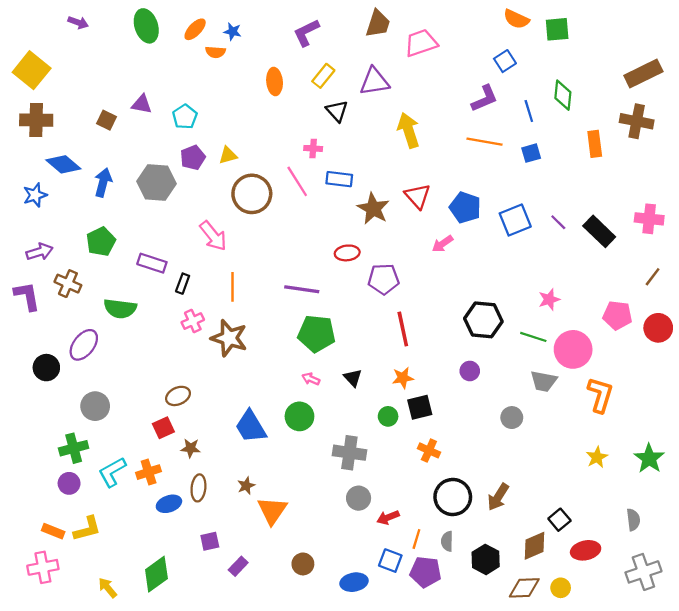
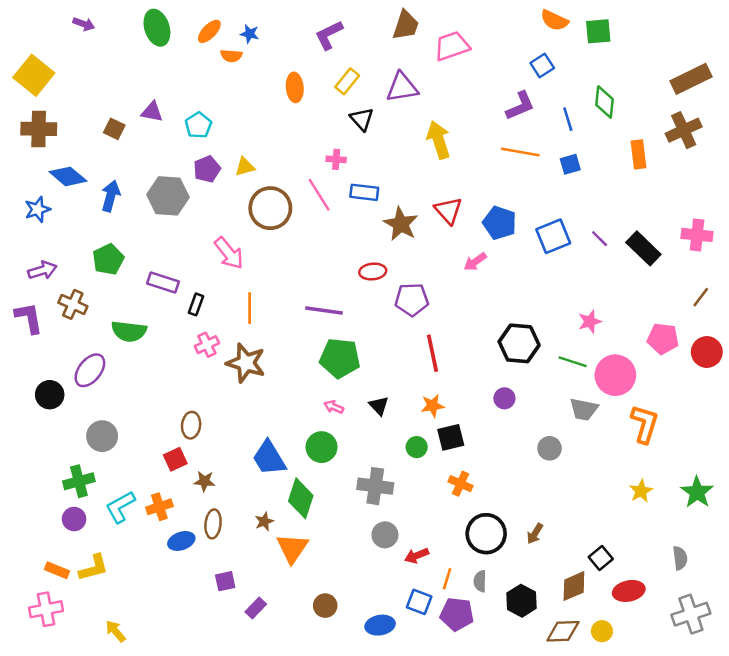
brown cross: (637, 121) -> (684, 130), turned -36
brown ellipse: (178, 396) -> (191, 425), turned -60
brown arrow: (498, 497) -> (535, 534), size x0.7
green diamond: (156, 574) -> (301, 498), moved, turned -36

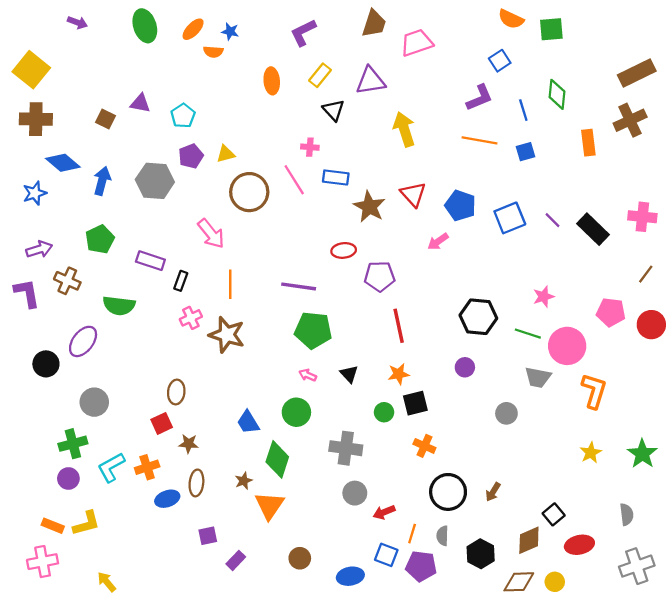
blue trapezoid: (269, 458) -> (248, 422), size x0.7

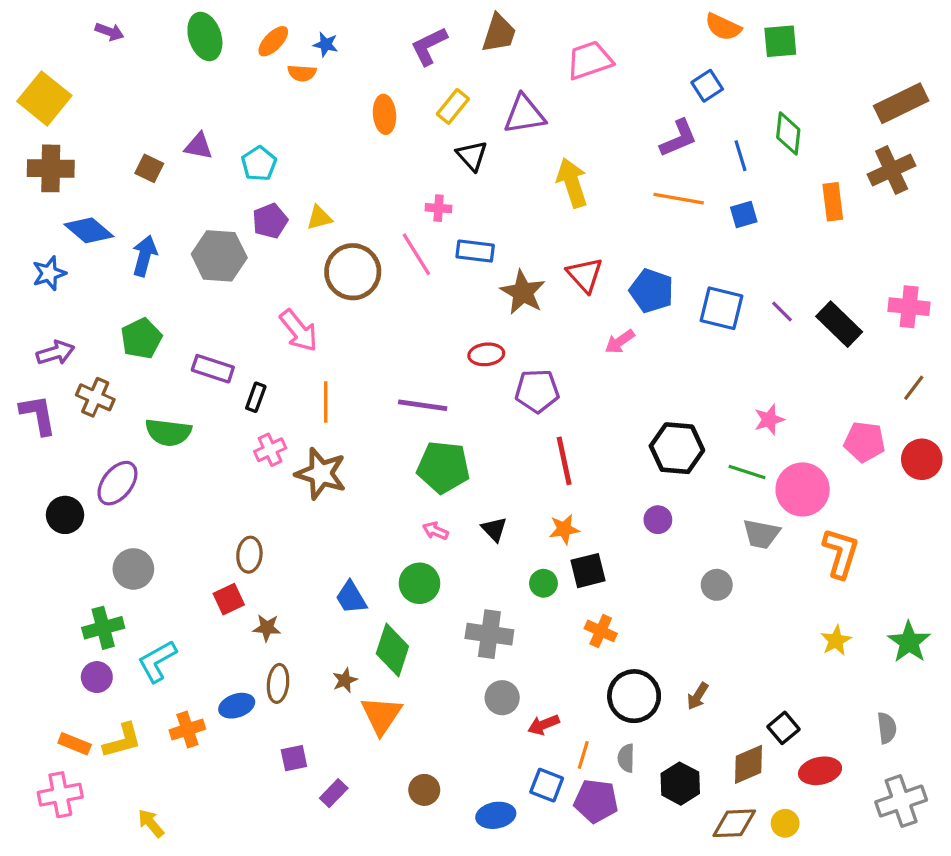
brown trapezoid: (374, 24) -> (499, 33), moved
blue square: (510, 218) -> (721, 308), turned 36
orange cross: (147, 467) -> (187, 729), moved

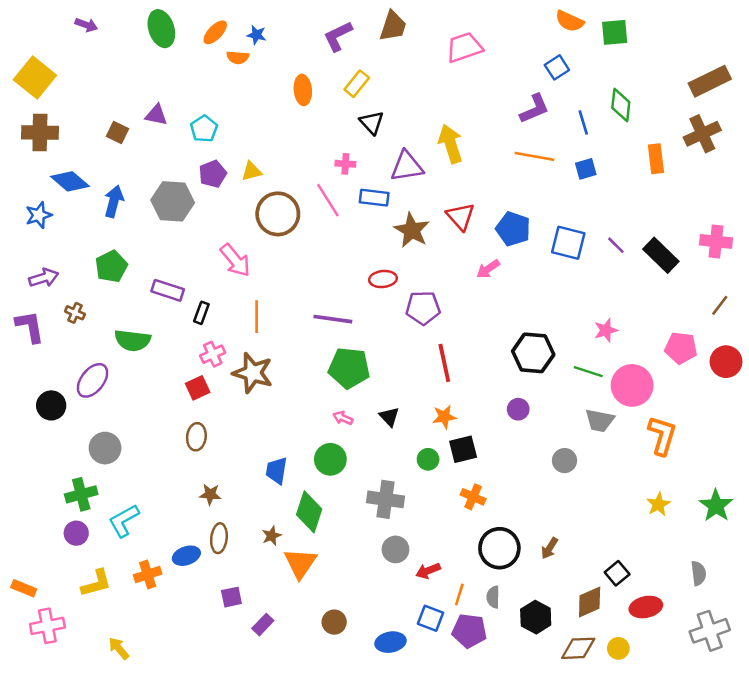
purple triangle: (524, 114) -> (407, 166), moved
brown cross: (95, 397) -> (75, 313), size x0.7
blue trapezoid: (351, 598) -> (277, 471), turned 40
red square: (229, 599) -> (198, 388), moved
orange rectangle: (75, 744) -> (24, 588), moved

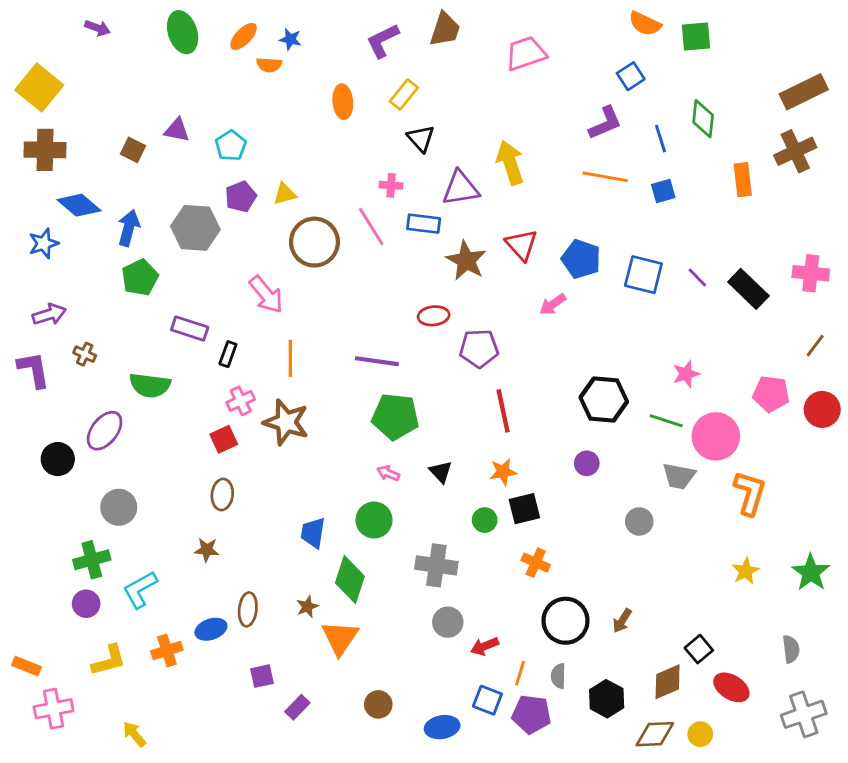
green pentagon: (111, 266) -> (140, 278), moved
brown star: (210, 494) -> (207, 550), moved
red ellipse: (646, 607) -> (731, 687), turned 44

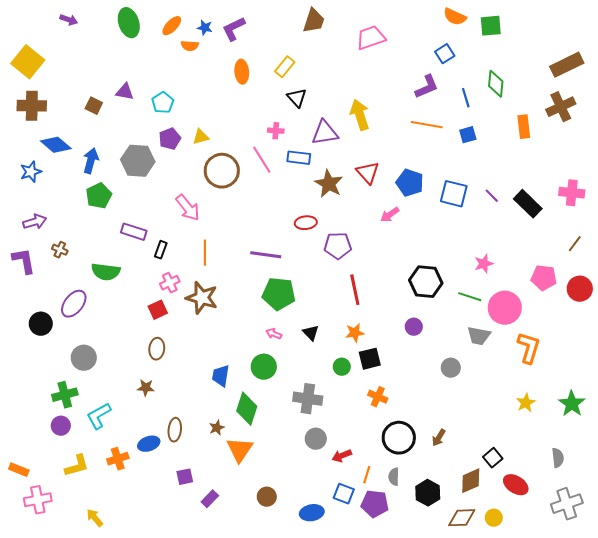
purple L-shape: (383, 41) -> (234, 29), moved

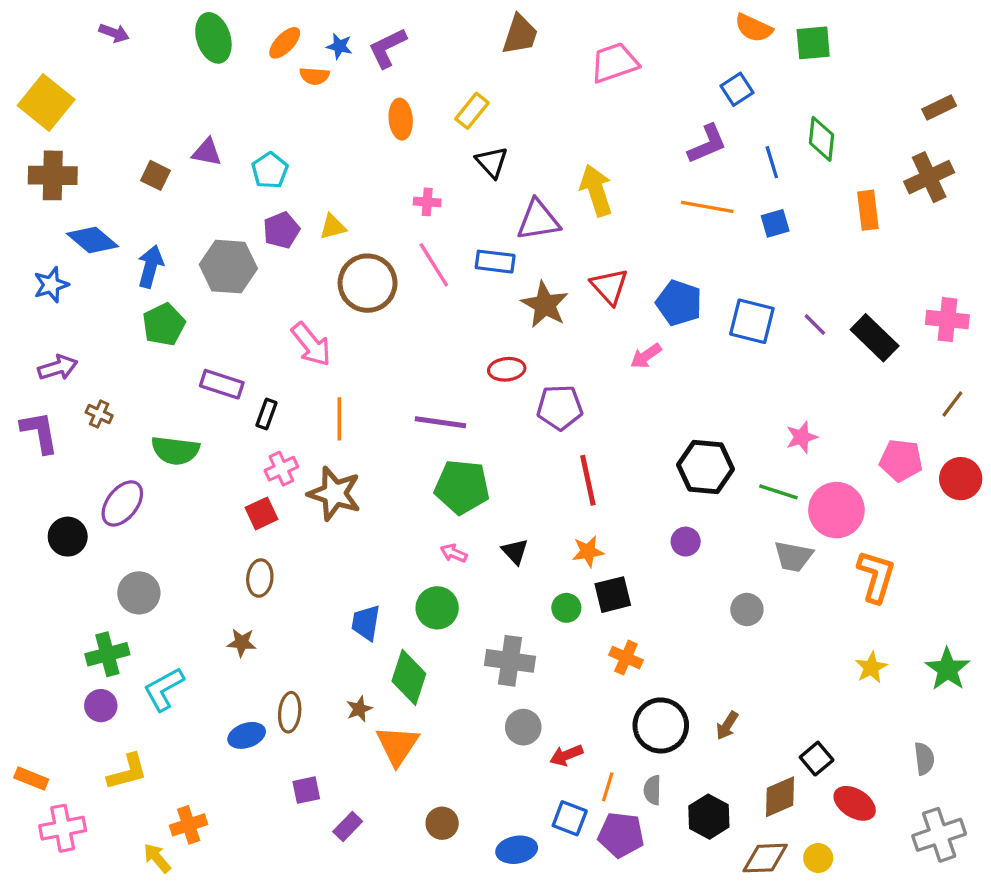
brown rectangle: (567, 65) -> (939, 107), size x0.6
pink cross: (276, 131) -> (427, 202), moved
orange cross: (118, 459) -> (189, 825), moved

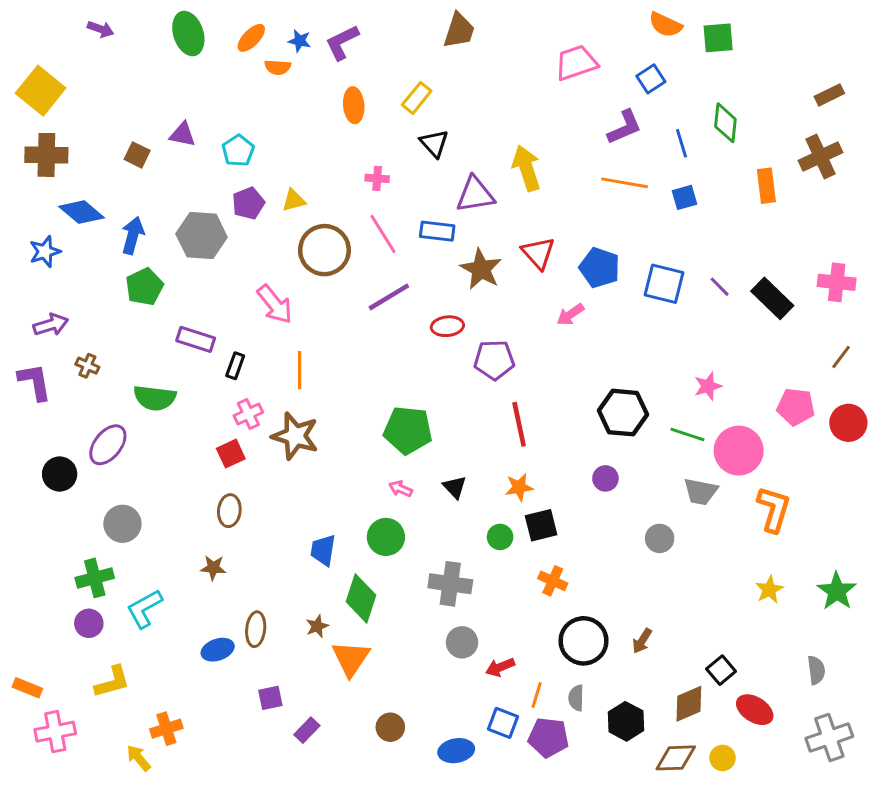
pink trapezoid: (614, 63) -> (576, 63), moved
purple line: (440, 422) -> (389, 297), moved, turned -39

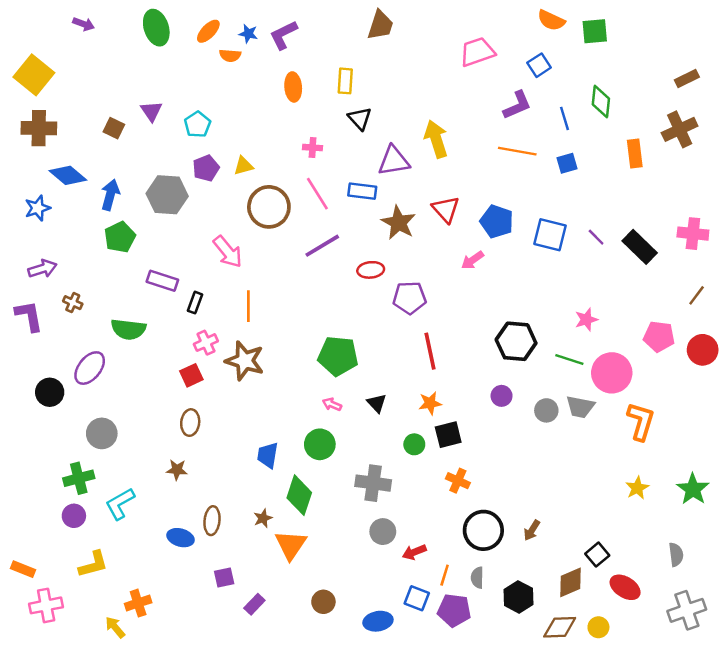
yellow rectangle: (417, 98) -> (345, 81), turned -35
purple triangle: (182, 134) -> (151, 111), turned 45
gray circle: (660, 538) -> (546, 410), moved
blue ellipse: (218, 650) -> (180, 538), turned 35

